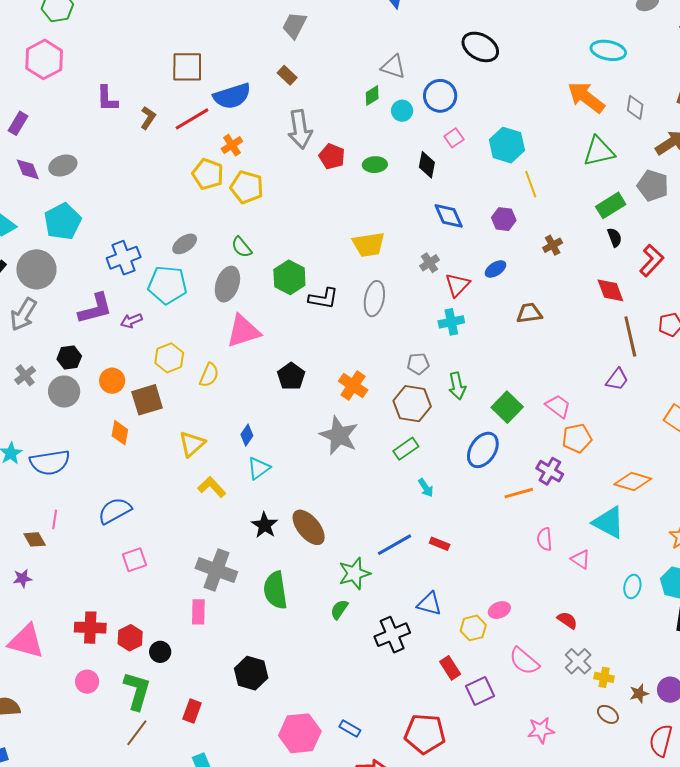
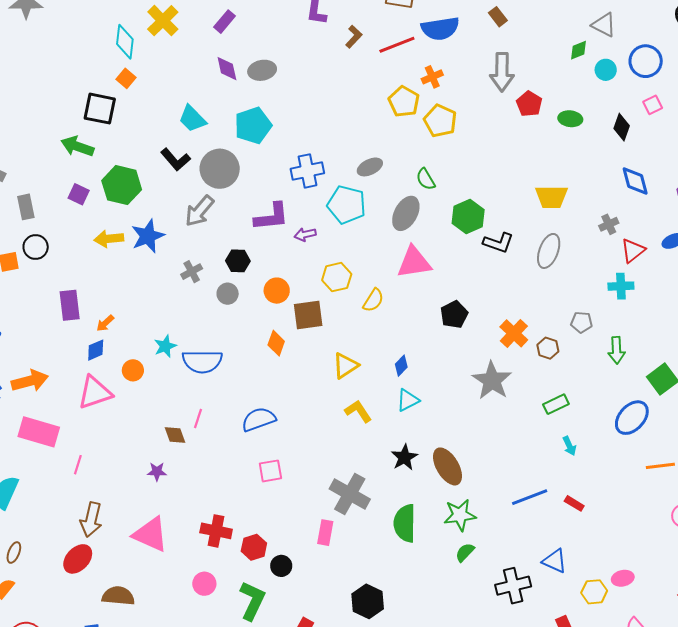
gray circle: (64, 391) -> (228, 294), size x0.7
brown hexagon: (412, 404) -> (548, 348), moved, size x0.6
green star: (354, 574) -> (460, 515), moved

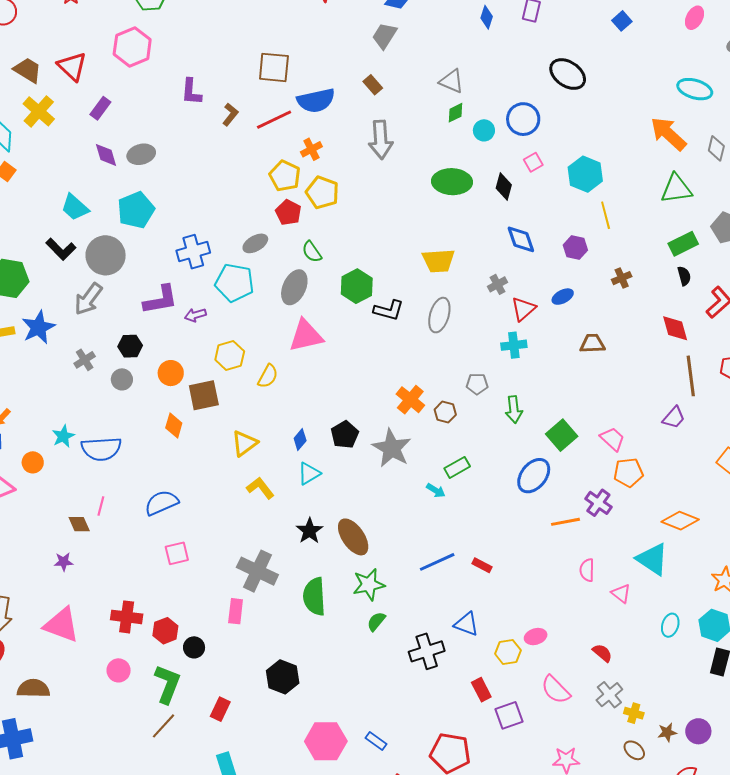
gray triangle: (604, 25) -> (451, 81), moved
red pentagon: (529, 104) -> (288, 212), moved
green ellipse: (570, 119) -> (452, 182), size x1.6
black pentagon: (454, 315) -> (345, 435), moved
cyan arrow: (569, 446) -> (436, 490), moved, turned -30

